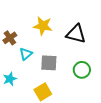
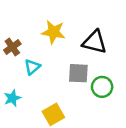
gray square: (49, 63) -> (78, 73), moved

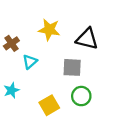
green circle: (102, 87) -> (81, 96), moved

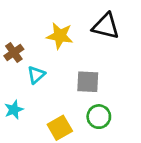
black triangle: (87, 39) -> (106, 26), moved

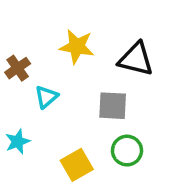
black triangle: (106, 26) -> (136, 59), moved

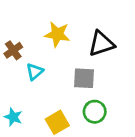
black triangle: (136, 59) -> (101, 44), turned -32
cyan star: (18, 142) -> (13, 117), moved, turned -30

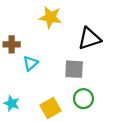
yellow star: (57, 34) -> (50, 17), moved
brown cross: (13, 50) -> (12, 44), turned 35

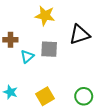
gray square: (74, 69) -> (49, 49), moved
green circle: (83, 99) -> (84, 96), moved

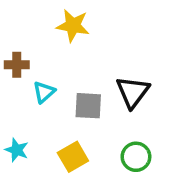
black triangle: (80, 34) -> (133, 92), moved, turned -35
gray square: (49, 49) -> (88, 106), moved

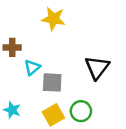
gray square: (88, 106) -> (52, 82), moved
green circle: (136, 157) -> (81, 111), moved

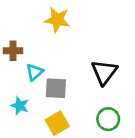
cyan star: (12, 110) -> (20, 106), moved
green circle: (81, 111) -> (108, 119), moved

